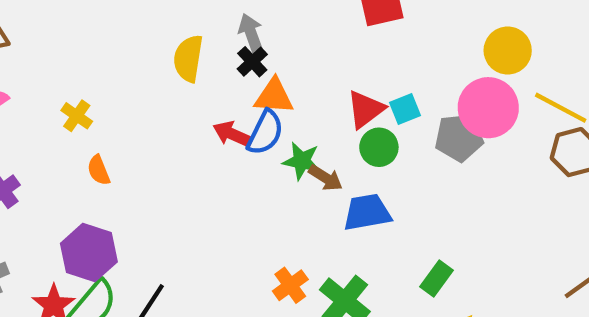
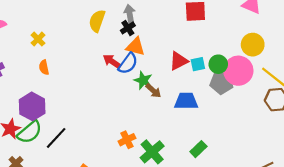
green circle: (379, 147) -> (218, 64), moved
blue trapezoid: (367, 212) -> (186, 101), moved

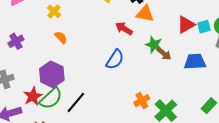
blue semicircle: (128, 63) -> (115, 60), moved
orange semicircle: (44, 67) -> (61, 37), turned 152

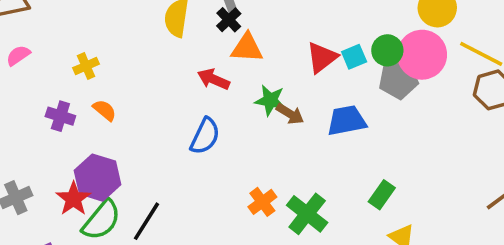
yellow cross: (54, 11) -> (86, 66), turned 32
purple cross: (16, 41) -> (60, 116), moved, turned -35
red star: (33, 96) -> (73, 199), moved

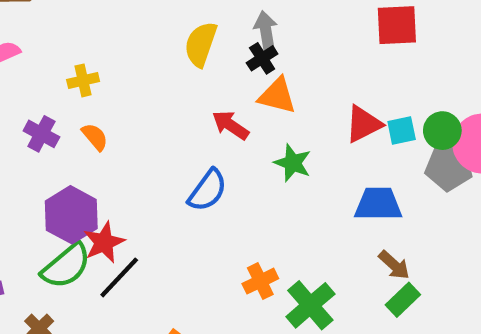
brown arrow: (290, 114) -> (394, 265), moved
red star: (73, 199) -> (104, 242), moved

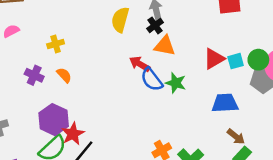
blue semicircle: (208, 190) -> (152, 79), moved, turned 110

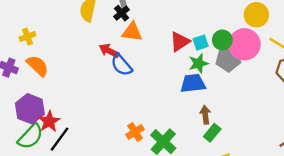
orange semicircle: (64, 75) -> (37, 66), size x1.5
green star: (176, 83) -> (199, 63), moved, turned -30
brown arrow: (236, 137) -> (205, 115), turned -132

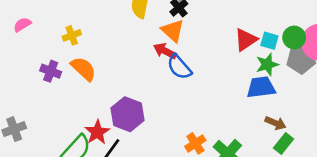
orange triangle: (132, 32) -> (173, 31), moved, turned 35
cyan square: (201, 43) -> (269, 41), turned 35
purple hexagon: (30, 109) -> (128, 114), moved
brown arrow: (205, 115) -> (275, 123), turned 120

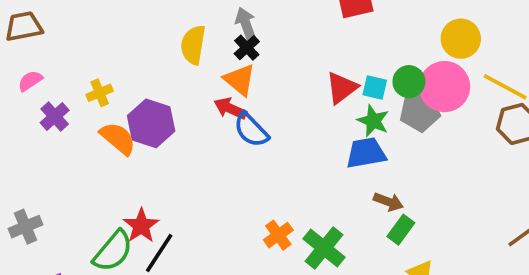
green star: (267, 64) -> (373, 121), turned -30
purple cross: (51, 71) -> (55, 117), moved, turned 30
purple hexagon: (128, 114) -> (151, 123), moved

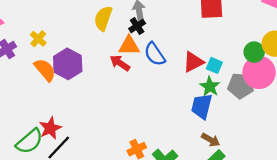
orange triangle: (240, 80) -> (129, 46), turned -50
green circle: (409, 82) -> (254, 52), moved
yellow cross: (100, 93) -> (38, 39), turned -35
blue semicircle: (251, 130) -> (155, 54), moved
blue trapezoid: (366, 153) -> (202, 106), turned -76

